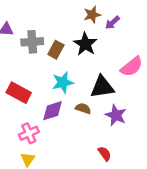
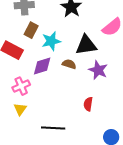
brown rectangle: (56, 50) -> (31, 30), moved
red semicircle: (105, 154) -> (88, 104), turned -136

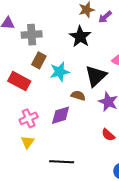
black triangle: (86, 45) -> (96, 76), turned -35
purple diamond: (42, 66) -> (61, 115), moved
red semicircle: (88, 104) -> (108, 135), moved, turned -56

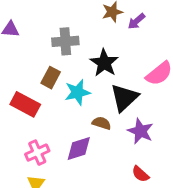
gray cross: (32, 35) -> (65, 41), moved
black star: (80, 37) -> (104, 63), moved

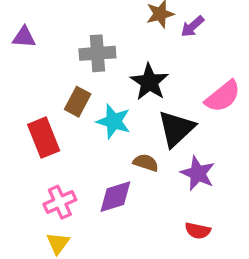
cyan star: (77, 92) -> (114, 121), turned 30
red rectangle: (25, 104) -> (44, 138), turned 40
red semicircle: (140, 174) -> (198, 231), turned -30

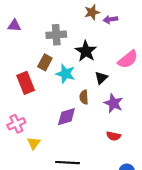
purple arrow: (192, 26) -> (110, 19), turned 32
black triangle: (176, 129) -> (101, 78), size x0.6
brown semicircle: (146, 163) -> (84, 97), turned -112
pink cross: (60, 202) -> (16, 124), moved

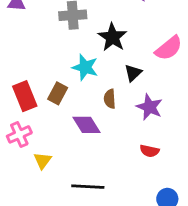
brown rectangle: (45, 62) -> (58, 93), moved
red rectangle: (26, 83) -> (25, 96), moved
purple diamond: (66, 117) -> (86, 125), turned 75

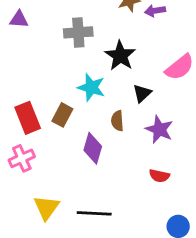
purple diamond: (86, 125) -> (93, 148), turned 48
yellow triangle: (43, 161) -> (46, 208), moved, size x1.4

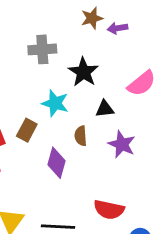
black triangle: (142, 93) -> (105, 109), turned 36
red semicircle: (159, 176) -> (109, 210), moved, size x1.5

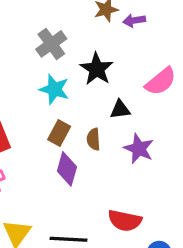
gray cross: (42, 49) -> (51, 44), turned -32
cyan star: (55, 103) -> (54, 89), moved
brown rectangle: (27, 130) -> (59, 133), moved

